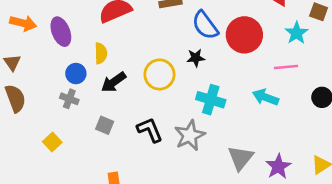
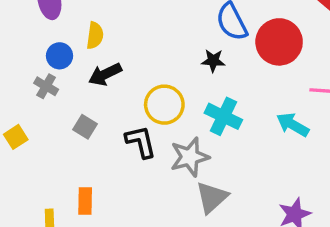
yellow circle: (159, 74) -> (164, 105), moved
gray triangle: (241, 158) -> (212, 197), moved

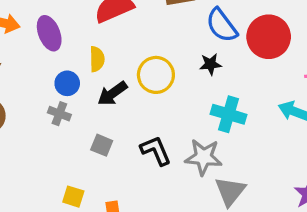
yellow circle: (164, 105) -> (156, 75), moved
yellow square: (16, 137) -> (73, 197), moved, turned -30
gray star: (190, 157) -> (203, 157), turned 30

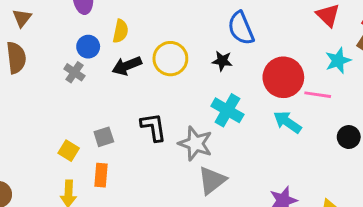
red circle: (269, 37) -> (283, 77), moved
gray square: (102, 145) -> (104, 137), moved, turned 36

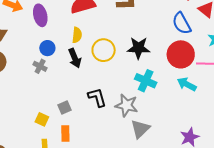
blue semicircle: (241, 28) -> (182, 23), moved
yellow semicircle: (120, 31) -> (77, 35), moved
black star: (222, 61) -> (138, 48), size x1.6
black arrow: (127, 66) -> (75, 58), turned -84

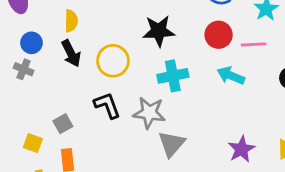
yellow circle: (104, 50) -> (113, 61), moved
red circle: (181, 54) -> (219, 35), size x0.7
cyan cross: (146, 81) -> (173, 76), turned -30

